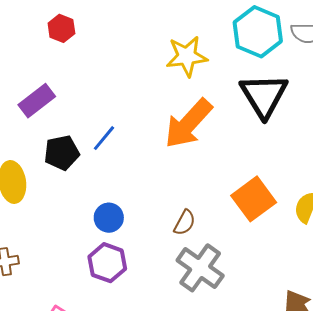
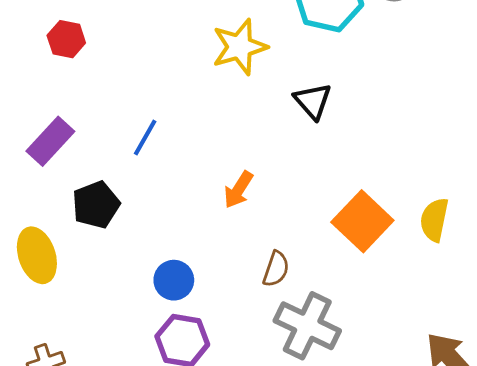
black triangle: (264, 95) -> (313, 101), moved, size x0.6
orange arrow: (188, 124) -> (238, 190), moved, size x0.5
blue line: (104, 138) -> (145, 138), moved

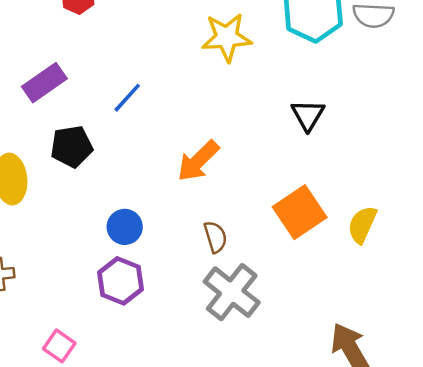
black triangle: (313, 101) -> (308, 115), moved
orange arrow: (238, 190) -> (198, 161), size x1.4
brown semicircle: (276, 269) -> (215, 237), turned -48

